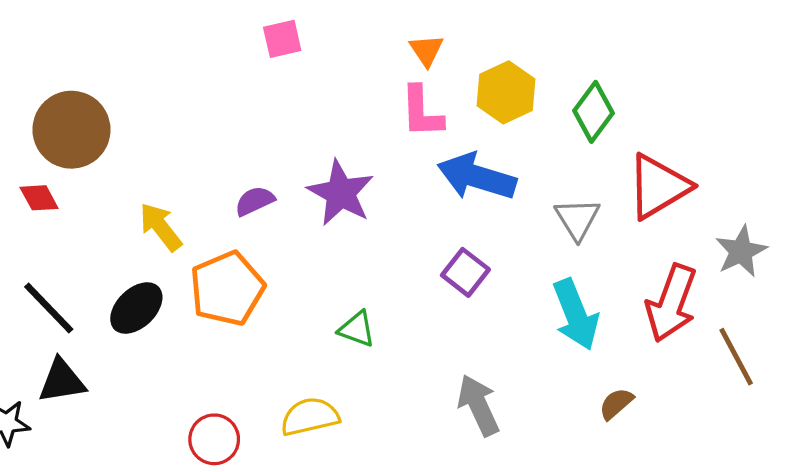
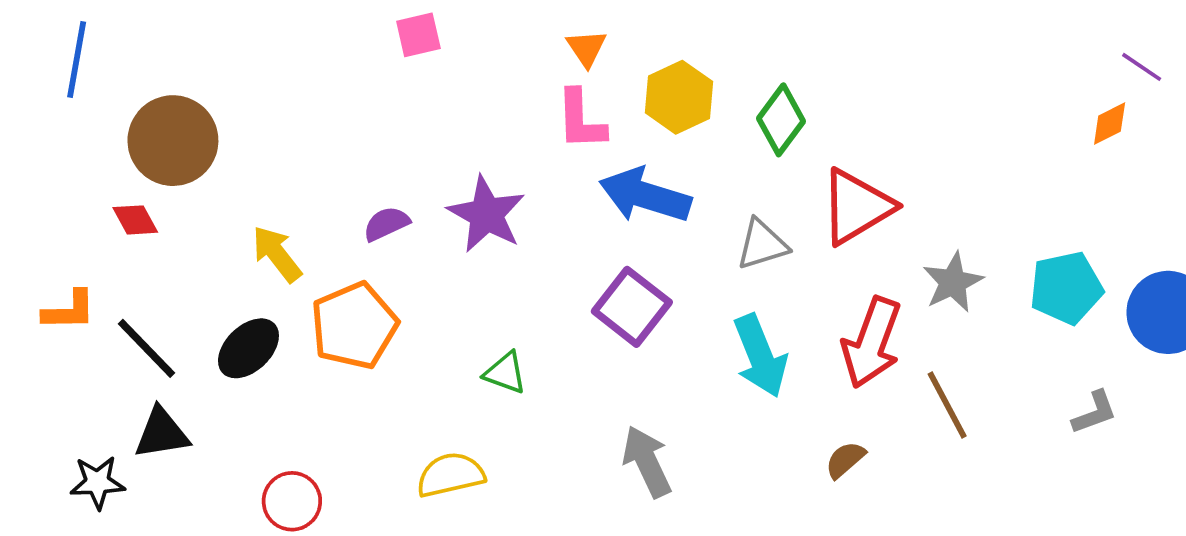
gray triangle: (577, 219) -> (762, 244), turned 45
purple square: (465, 272) -> (632, 307), size x1.4
brown semicircle: (616, 404) -> (845, 460), moved
red circle: (214, 439) -> (292, 501), moved

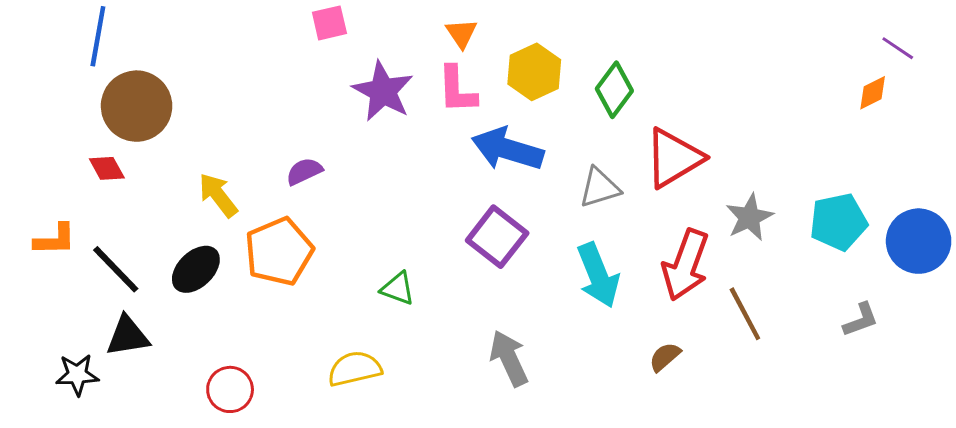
blue line: (77, 59) -> (98, 36), moved
purple star: (486, 214) -> (383, 91), moved

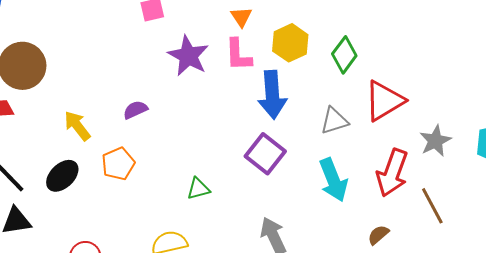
blue arrow: (507, 149) -> (272, 95), turned -111
orange pentagon: (279, 251) -> (118, 164), size x0.7
green triangle: (398, 289) -> (198, 189), turned -35

